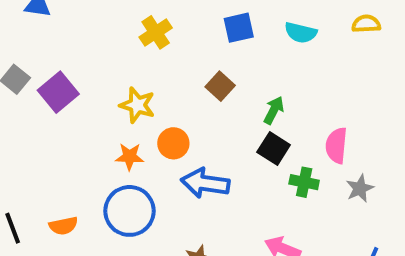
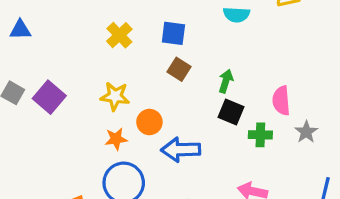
blue square: (239, 28) -> (173, 33), moved, turned 30

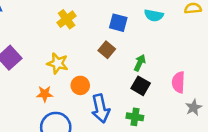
blue square: (173, 33) -> (118, 23), moved
green cross: (260, 135) -> (135, 117), moved
orange star: (116, 139) -> (45, 94), moved
blue arrow: (181, 150) -> (100, 108), turned -108

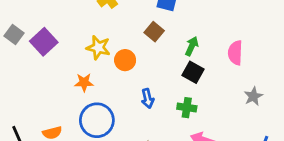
pink semicircle: (178, 82) -> (235, 53), moved
orange circle: (80, 85) -> (125, 60), moved
blue arrow: (100, 108) -> (148, 98), size x0.6

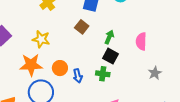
orange circle: (125, 60) -> (60, 68), moved
orange star: (84, 82) -> (31, 65), size x1.6
green cross: (187, 108) -> (103, 74), moved

